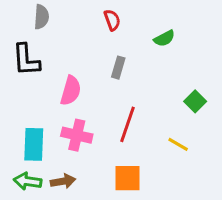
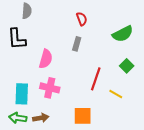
red semicircle: (112, 20) -> (82, 19), moved
green semicircle: (164, 38) -> (123, 34), moved, size x1.5
red line: (127, 124) -> (96, 79), moved

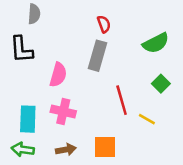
gray rectangle: (77, 44) -> (97, 56), size x1.6
red line: (96, 79) -> (122, 100), turned -35
brown arrow: (41, 118) -> (66, 150), moved

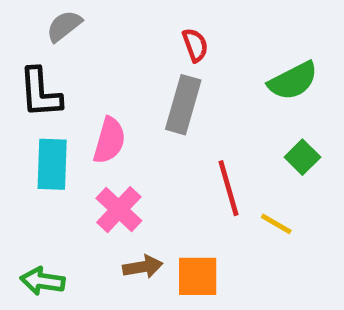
gray semicircle: (34, 14) -> (64, 26), turned -132
pink cross: (63, 112) -> (119, 210), turned 30
cyan rectangle: (28, 119) -> (52, 164), moved
brown arrow: (66, 150) -> (143, 267), moved

